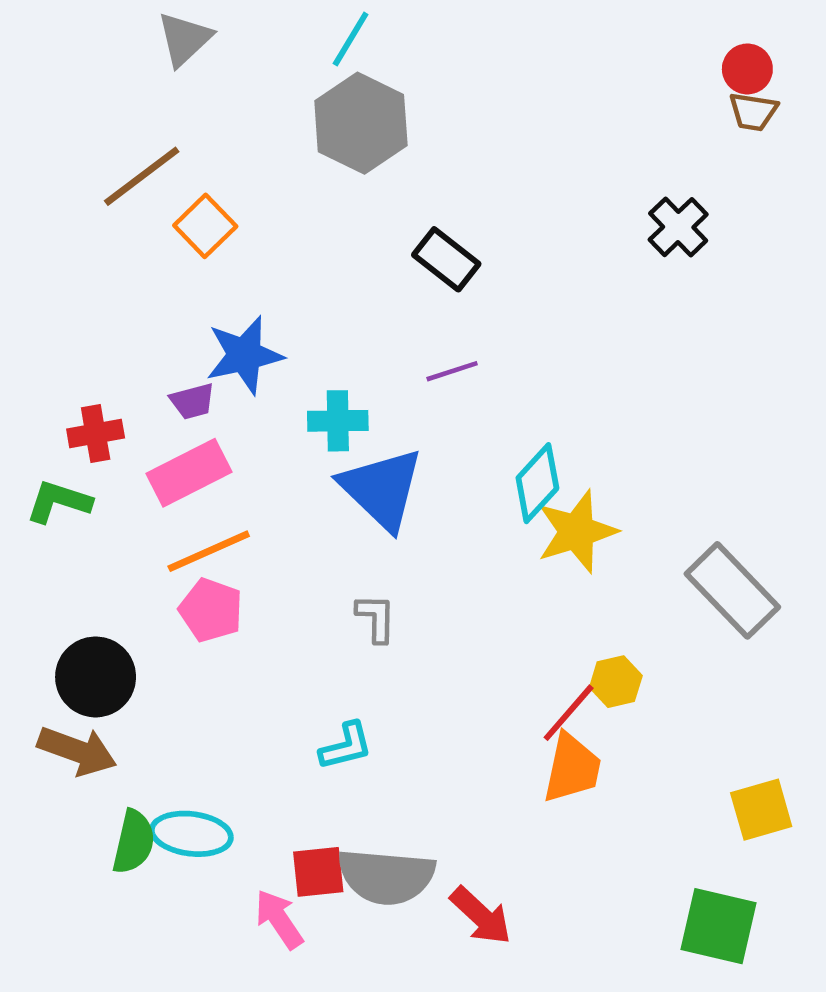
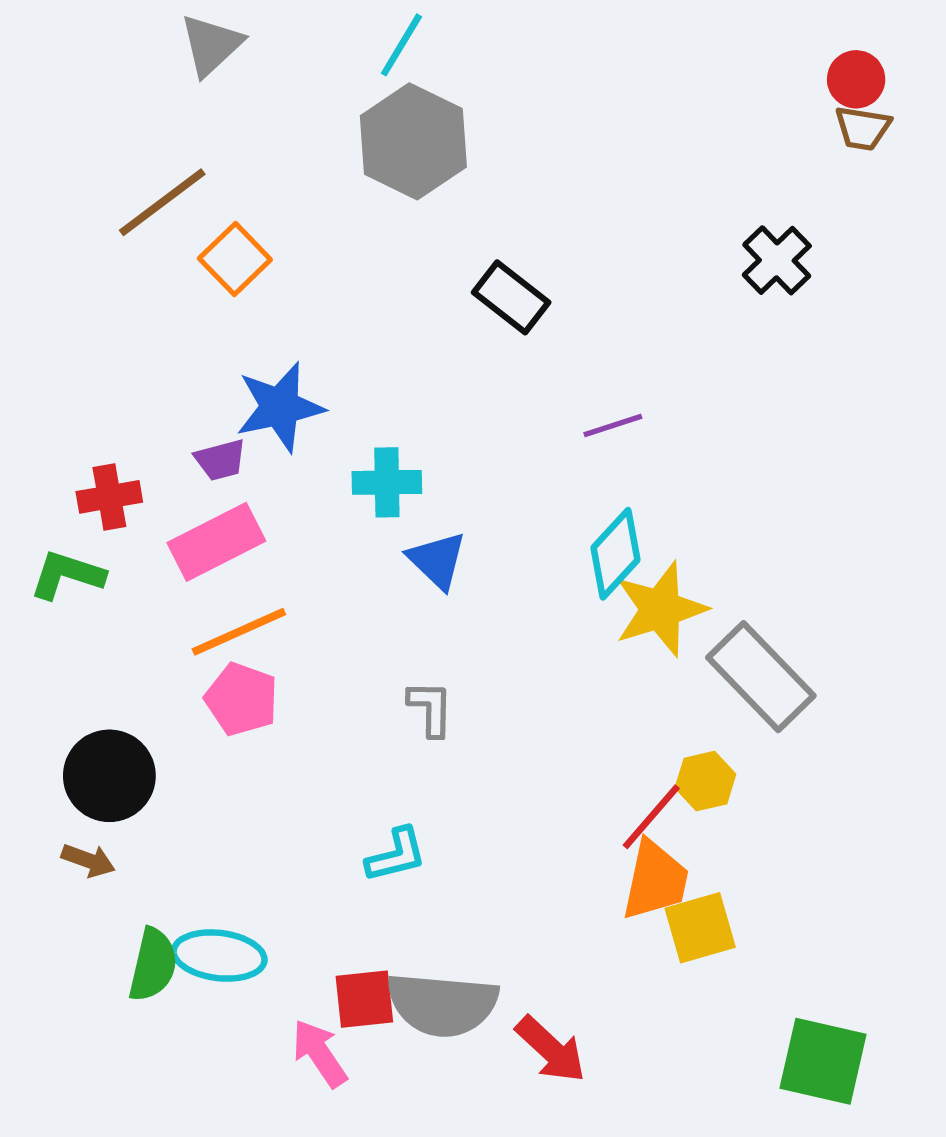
purple line: (452, 371) -> (613, 426), moved
blue triangle: (382, 489) -> (437, 560), size x0.6
gray rectangle: (732, 590) -> (761, 677), moved
brown arrow: (77, 751) -> (88, 860), size x0.6
yellow square: (761, 810) -> (700, 928), moved

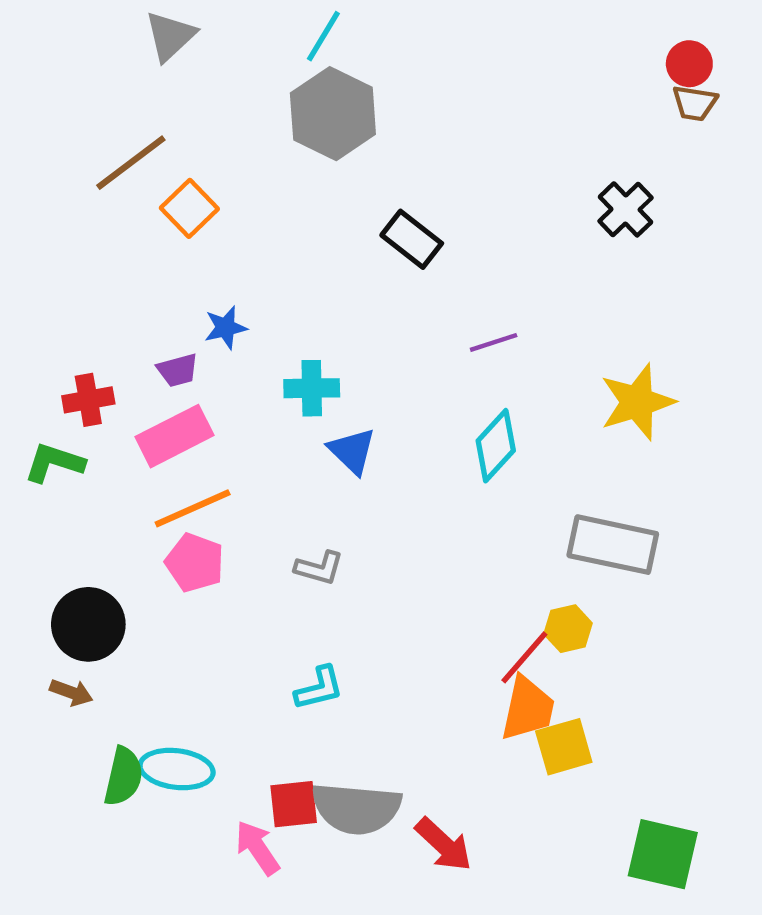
blue star: (280, 407) -> (226, 328), size x0.6
yellow star: (660, 609) -> (637, 402), moved
gray rectangle: (761, 677) -> (613, 545), turned -34
gray L-shape: (431, 708) -> (319, 568), moved, turned 105

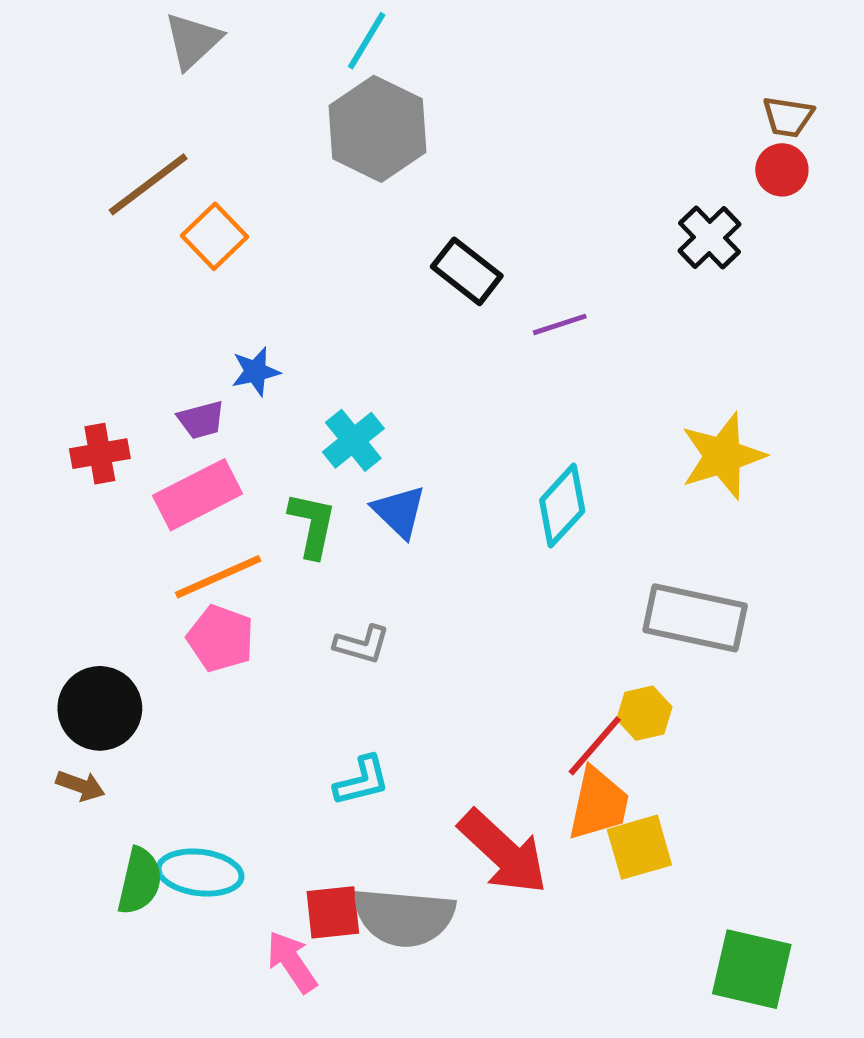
red circle: (689, 64) -> (782, 170), moved
purple line: (494, 342) -> (560, 324), moved
cyan cross: (312, 388) -> (353, 440), turned -38
green L-shape: (54, 463) -> (312, 525), moved, turned 84
red arrow: (444, 845) -> (503, 852), moved, size x1.4

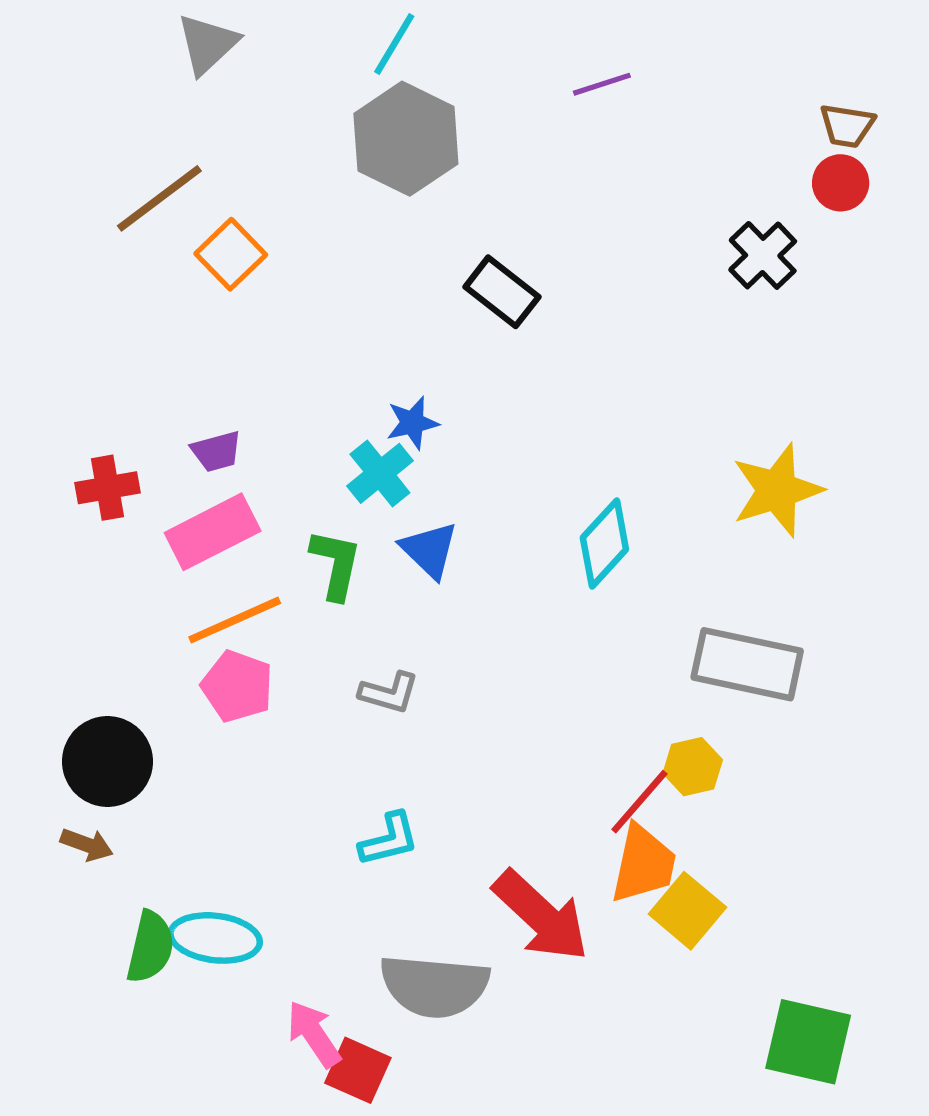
purple line: (560, 324) -> (602, 84), moved
blue star: (256, 372) -> (412, 423), moved
yellow square: (639, 847) -> (687, 911), turned -34
red square: (333, 912) -> (358, 1070), moved, turned 30

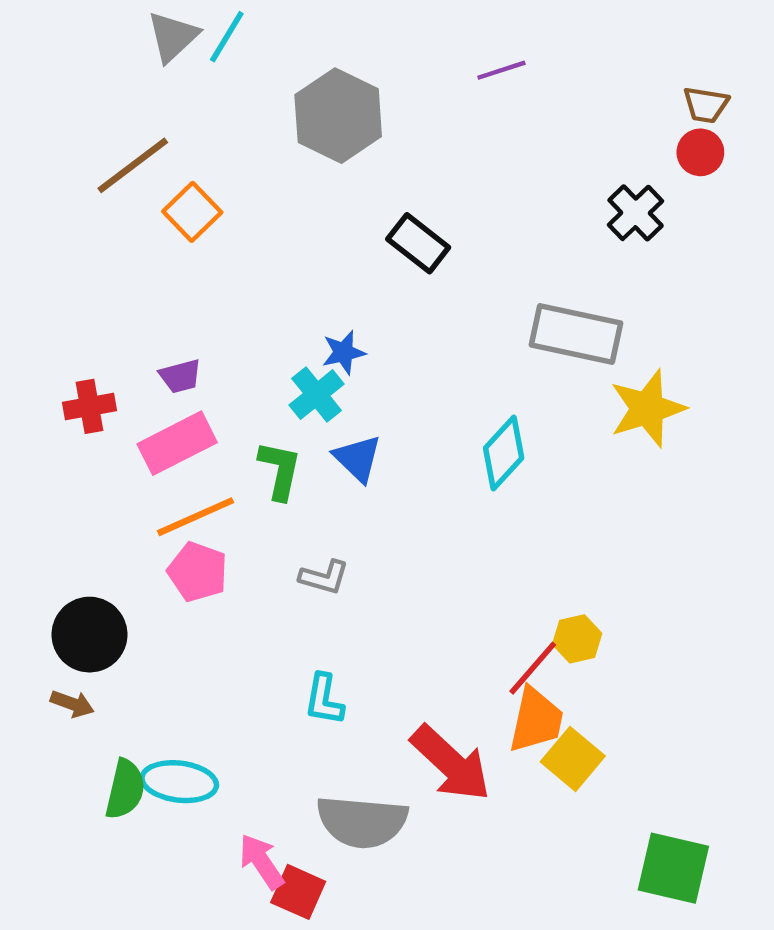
cyan line: (394, 44) -> (227, 37), moved
gray rectangle: (747, 664) -> (576, 334), moved
cyan L-shape: (389, 839) -> (324, 699), turned 114

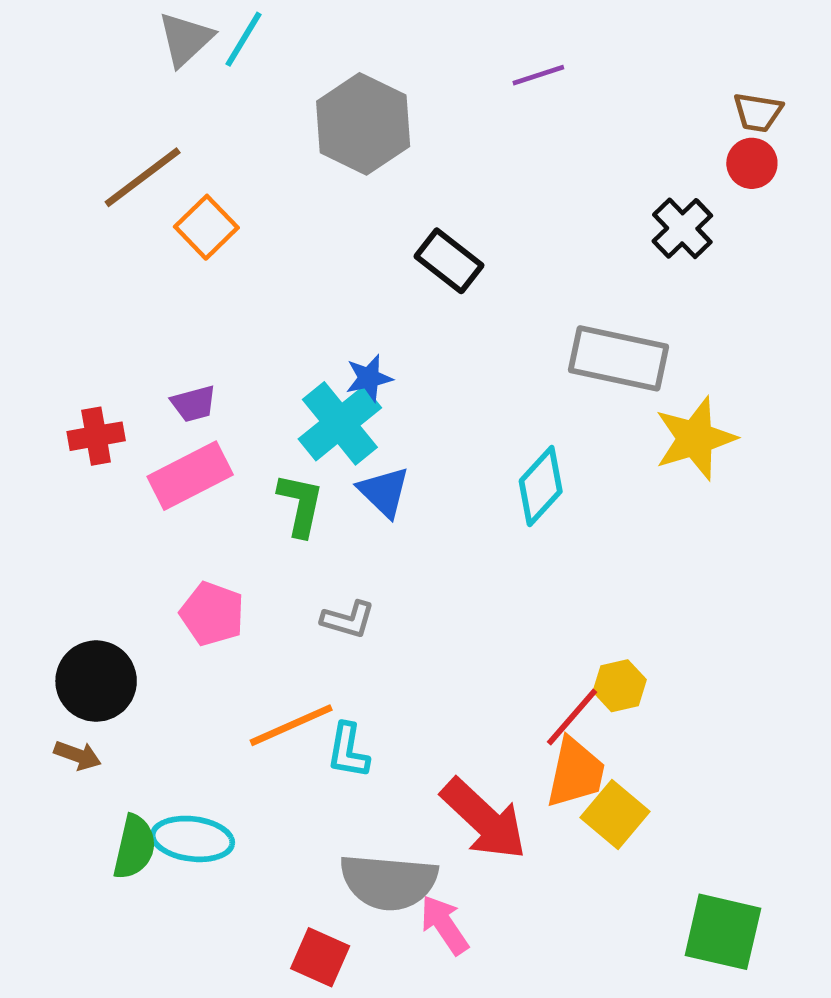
cyan cross: (317, 395) -> (340, 423), size x1.4
orange line: (195, 517) -> (291, 725), moved
pink arrow: (261, 862) -> (444, 925), moved

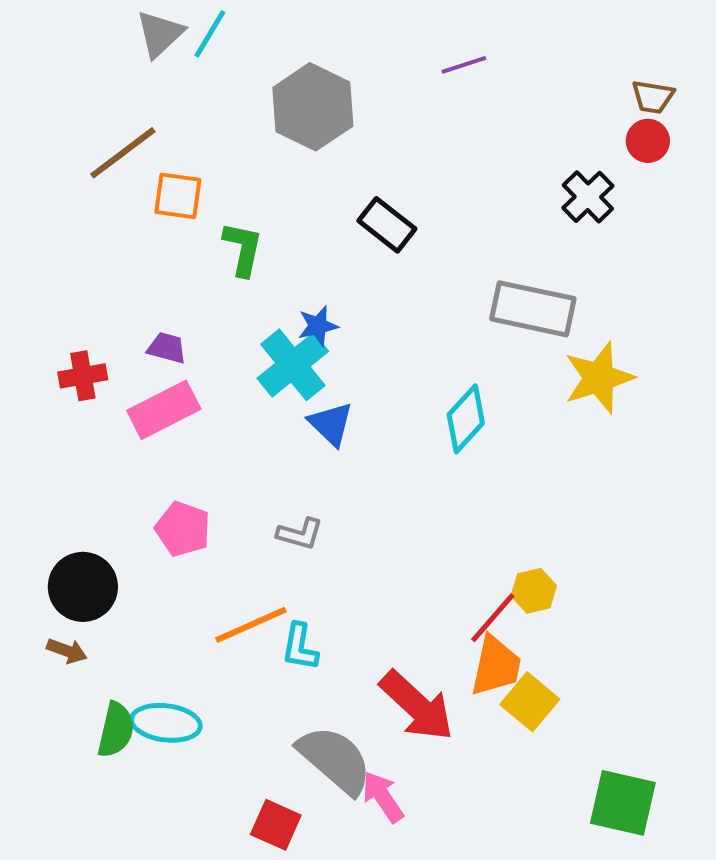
orange square: (206, 227) -> (178, 196), turned -38
purple trapezoid: (194, 404) -> (167, 348), turned -150
green L-shape: (300, 505) -> (243, 249), moved
gray semicircle: (389, 882) -> (335, 760), turned -144

